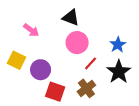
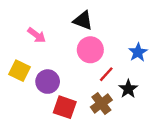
black star: (119, 72) -> (128, 89), moved, size x0.7

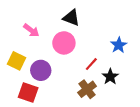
pink circle: (90, 50) -> (64, 43), moved
red square: (65, 107) -> (28, 92), moved

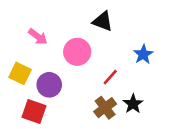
black triangle: (71, 18) -> (103, 21), moved
black star: (110, 77) -> (133, 104), moved

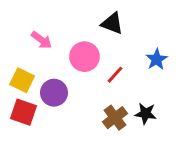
red line: (110, 77) -> (115, 75), moved
black star: (133, 104) -> (146, 113), turned -30
red square: (34, 111) -> (23, 112), moved

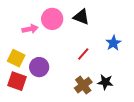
pink arrow: (42, 40) -> (30, 29), turned -49
pink circle: (84, 57) -> (52, 19), moved

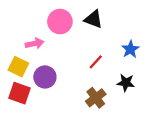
pink arrow: (30, 29) -> (35, 43), moved
black star: (105, 82) -> (126, 83), moved

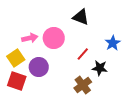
pink circle: (60, 22) -> (54, 38), moved
yellow square: (18, 67) -> (16, 58), turned 30
black star: (126, 83) -> (100, 68), moved

